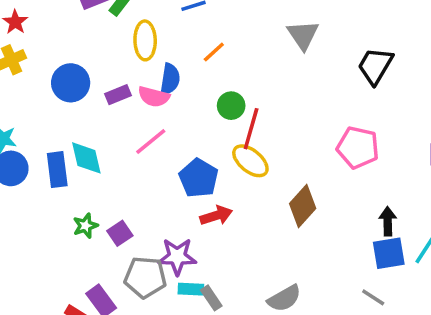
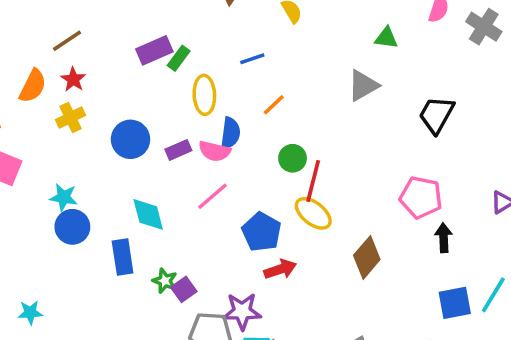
gray triangle: (303, 35) -> (363, 85), turned 36
blue rectangle: (57, 170) -> (123, 257), moved
black arrow: (388, 221) -> (444, 238), moved
green star: (85, 226) -> (165, 281), moved, turned -30

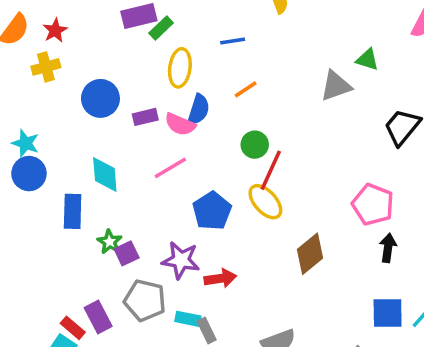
green triangle: (386, 38) -> (367, 60), moved
red arrow: (280, 269) -> (220, 278), moved
purple star: (242, 311) -> (181, 260), moved

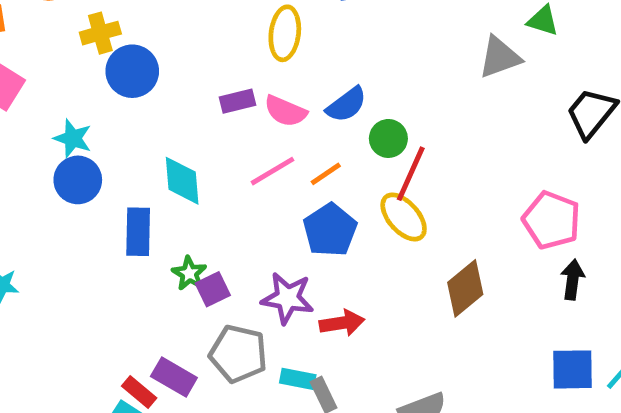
orange line: (246, 89) -> (326, 174), moved
blue circle: (100, 98) -> (132, 71), moved
blue semicircle: (199, 110) -> (347, 105), moved, turned 36
purple rectangle: (98, 317) -> (174, 377), turned -32

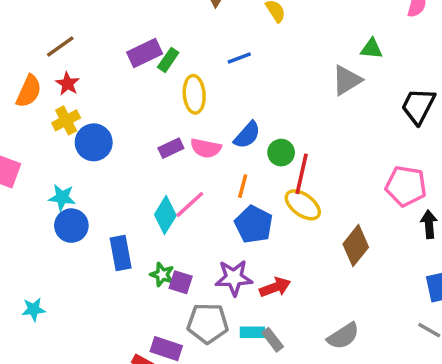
pink line: (273, 171) -> (190, 204), moved
orange line: (326, 174) -> (243, 186), turned -30
cyan diamond: (182, 181) -> (165, 215), moved, turned 48
purple square: (213, 289) -> (181, 282), turned -35

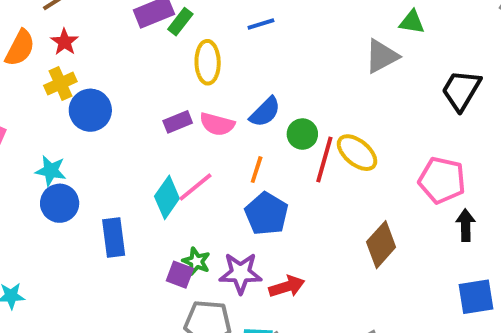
yellow ellipse: (303, 205) -> (357, 153), moved
green star: (162, 275) -> (196, 261), moved

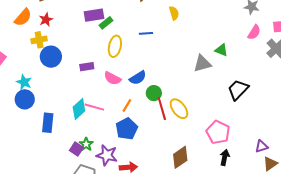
purple rectangle: (178, 122) -> (87, 67), moved
red line: (324, 160) -> (162, 108), turned -45
pink line: (195, 187) -> (94, 107), turned 42

